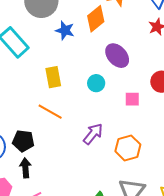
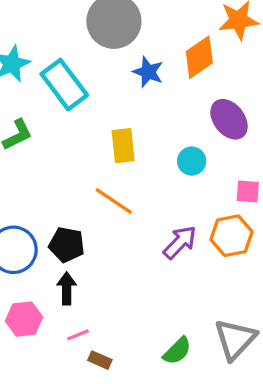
orange hexagon: (128, 148) -> (231, 236), moved

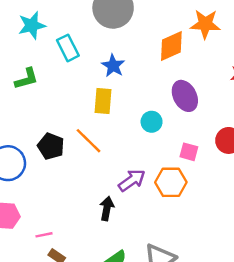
blue star: (148, 72) -> (113, 66), moved
cyan rectangle: (64, 85) -> (68, 48), size x0.7
black pentagon: (67, 245) -> (51, 146), moved
black arrow: (67, 288) -> (107, 208), moved

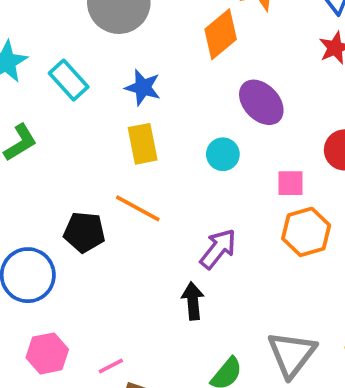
orange hexagon: (171, 182) -> (306, 232), moved

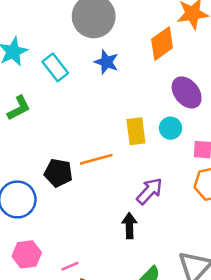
blue star: (143, 87) -> (106, 62), moved
yellow rectangle: (143, 144) -> (136, 131), moved
cyan circle: (223, 154) -> (171, 128), moved
orange line: (138, 208) -> (96, 159), turned -48

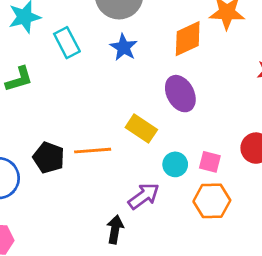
purple ellipse: (187, 92) -> (180, 94), moved
cyan circle: (171, 128) -> (175, 164), moved
yellow rectangle: (136, 131) -> (141, 128), turned -60

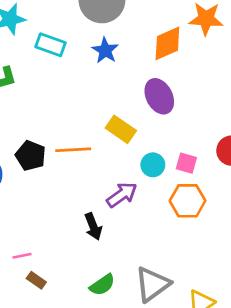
cyan rectangle: (67, 43) -> (51, 45), turned -44
black arrow: (115, 229) -> (93, 226), turned 148

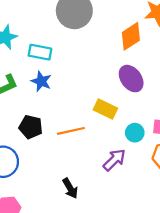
blue star: (105, 50) -> (41, 81), moved
black pentagon: (31, 156) -> (31, 127), moved
black arrow: (93, 226) -> (70, 188), moved

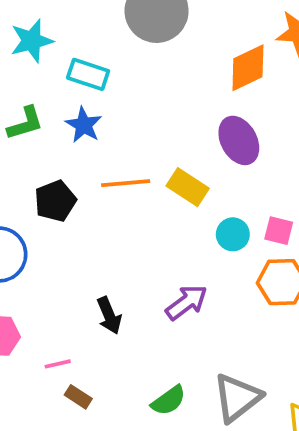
black pentagon: (31, 127) -> (55, 201), turned 30
orange line: (71, 131) -> (126, 183), moved
purple arrow: (114, 160) -> (186, 302), moved

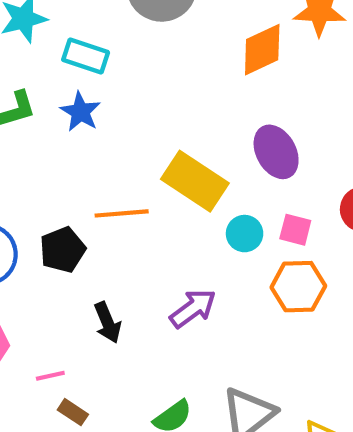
purple ellipse: (239, 140) -> (276, 152), moved
orange line: (126, 183) -> (122, 213), moved
yellow rectangle: (188, 187) -> (195, 181), size x1.4
black pentagon: (55, 201) -> (63, 250), moved

